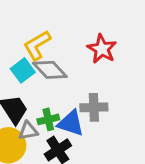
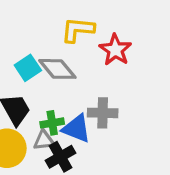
yellow L-shape: (37, 45) -> (78, 30), moved, turned 32
gray triangle: (28, 131) -> (44, 140), moved

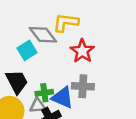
red star: (115, 50) -> (82, 51), moved
gray diamond: (57, 69) -> (43, 35), moved

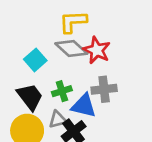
gray diamond: (43, 35) -> (71, 48), moved
green cross: (44, 93) -> (62, 91), moved

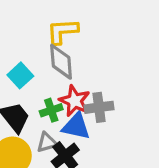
gray diamond: (71, 48) -> (61, 62), turned 44
red star: (97, 50) -> (75, 101), moved

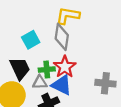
gray cross: (99, 107) -> (105, 83), moved
gray triangle: (47, 142) -> (40, 82), moved

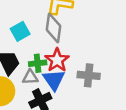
gray cross: (105, 83) -> (89, 75), moved
blue triangle: (62, 85) -> (54, 80), turned 30

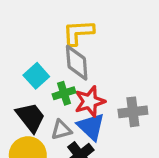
red star: (57, 60) -> (90, 101), turned 30
green cross: (38, 63) -> (64, 93), moved

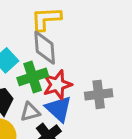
green cross: (64, 93) -> (33, 77), size x1.4

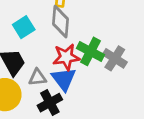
green cross: (33, 77) -> (91, 51), moved, turned 36
gray cross: (99, 94) -> (115, 58), moved, turned 30

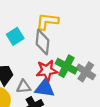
cyan square: (24, 27) -> (15, 36), moved
blue triangle: (64, 79) -> (45, 88), turned -45

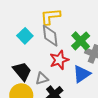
green cross: (66, 66) -> (81, 41), moved, turned 30
blue triangle: (45, 88) -> (82, 74), moved, turned -30

